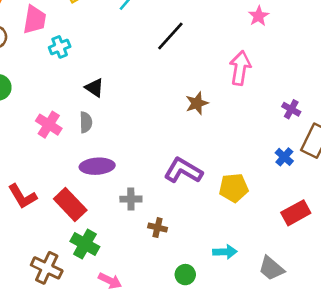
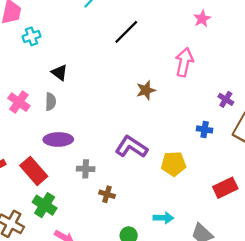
blue cross: (284, 157) -> (205, 129), moved, turned -35

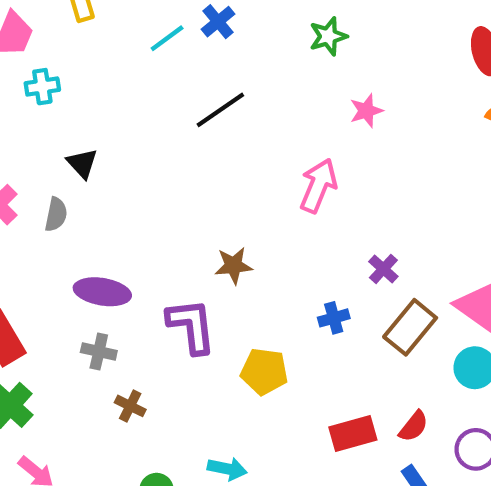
brown star: (146, 90) -> (234, 266), moved
blue cross: (205, 129) -> (334, 318), turned -35
purple ellipse: (58, 139) -> (102, 292), moved
purple L-shape: (131, 147) -> (191, 326), turned 40

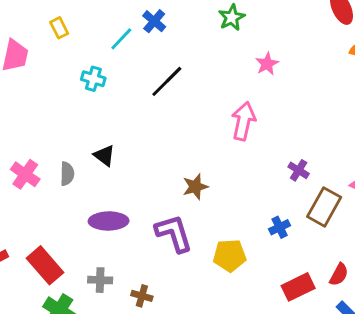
cyan cross: (42, 87) -> (93, 79), moved, turned 35
black triangle: (82, 163) -> (104, 156), moved
blue cross: (334, 318) -> (280, 227), moved
gray cross: (99, 351) -> (100, 280), moved

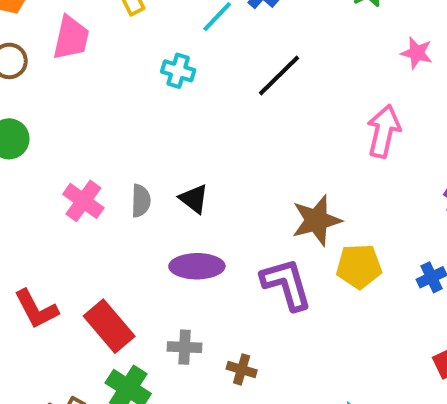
pink star: (267, 64) -> (417, 53), turned -30
black triangle: (104, 156) -> (194, 199), moved
brown star: (195, 187) -> (317, 220), size x1.4
yellow pentagon: (230, 255) -> (359, 266), moved

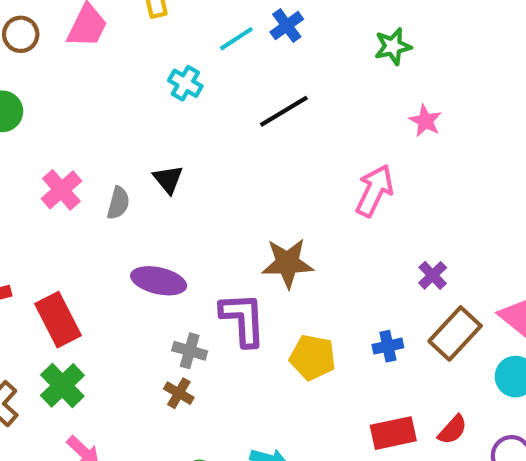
black triangle: (194, 199) -> (168, 179), moved
yellow pentagon: (359, 266) -> (313, 357), moved
gray cross: (185, 347) -> (190, 351), moved

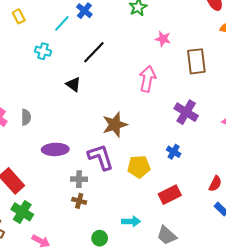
black triangle: (168, 179) -> (73, 84), moved
purple cross: (433, 275) -> (186, 112), size x1.6
brown rectangle: (455, 333) -> (196, 61), moved, turned -35
blue cross: (388, 346) -> (174, 152), turned -32
red rectangle: (393, 433) -> (170, 195), moved

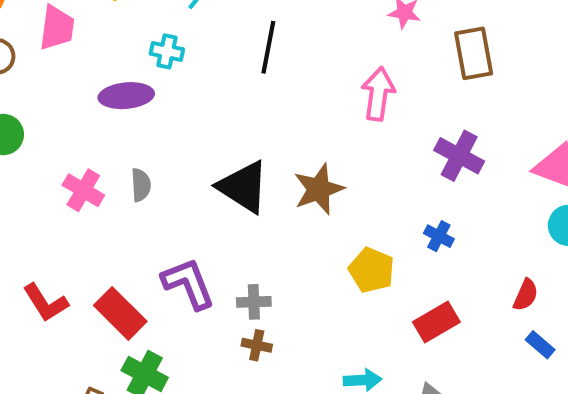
black line: (94, 52) -> (268, 47), turned -30
black triangle: (73, 84) -> (243, 187), moved, size x1.8
purple ellipse: (55, 149) -> (126, 96), moved
purple L-shape: (101, 157) -> (188, 283), moved
yellow pentagon: (139, 167) -> (372, 270), turned 30

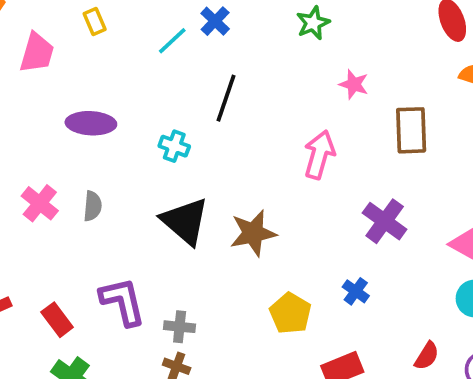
cyan cross: (167, 51) -> (174, 146), moved
red rectangle: (120, 313) -> (57, 320), size x0.7

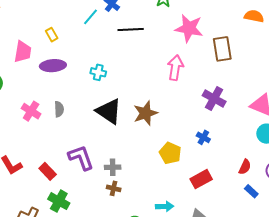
yellow rectangle: (95, 22) -> (52, 35), moved
pink trapezoid: (37, 53) -> (23, 52), moved
pink star: (354, 84) -> (189, 28), size x1.8
black line: (226, 98) -> (131, 29), moved, turned 75

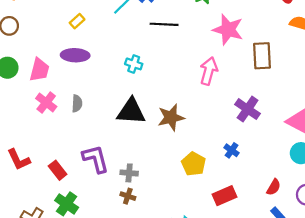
yellow rectangle: (52, 35) -> (77, 21), turned 72
pink trapezoid: (23, 52) -> (39, 70), moved
cyan cross: (98, 72) -> (134, 64), moved
black triangle: (109, 111) -> (131, 111), turned -36

